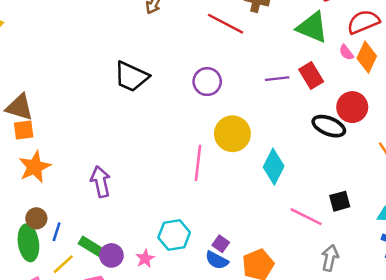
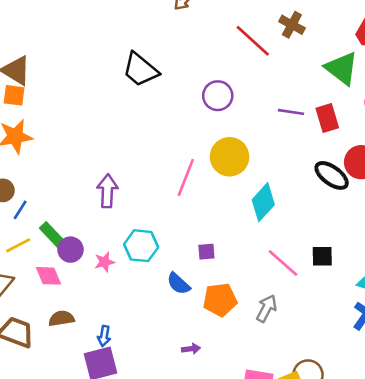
purple arrow: (101, 182) -> (107, 191), moved
purple square: (221, 244) -> (206, 252), moved, turned 35
gray arrow: (330, 258) -> (266, 308), moved

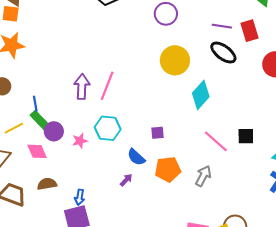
black ellipse: (332, 175) -> (223, 53), moved
pink line: (186, 177) -> (107, 86), moved
blue line: (20, 210) -> (35, 104), moved, turned -42
purple arrow: (191, 349) -> (126, 180), moved, turned -40

